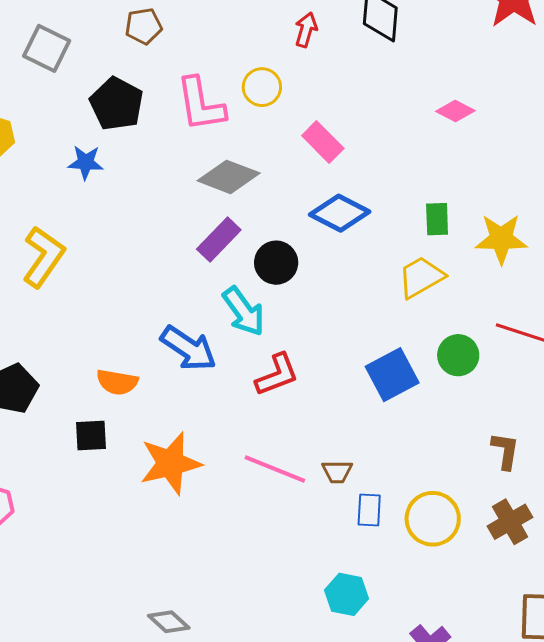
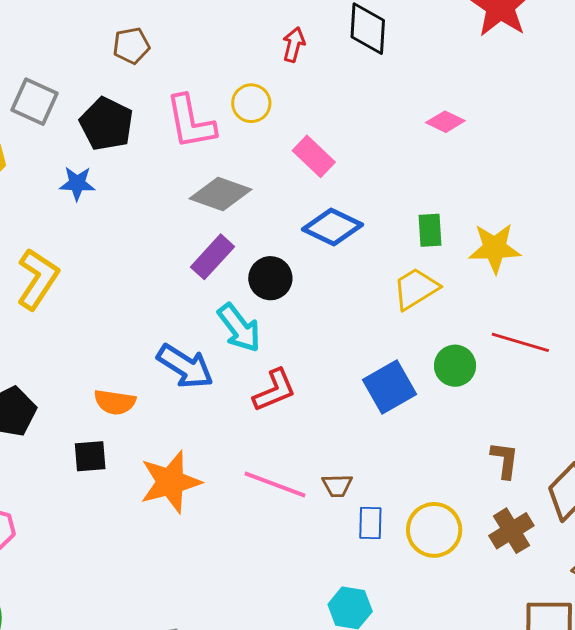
gray square: (47, 48) -> (34, 102), moved

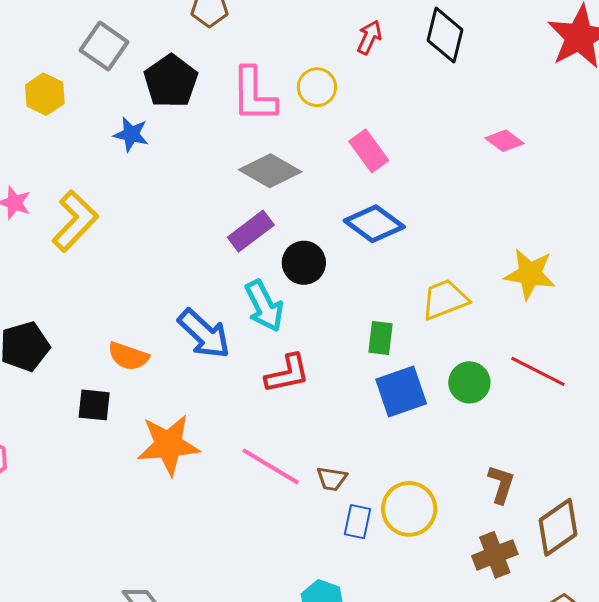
green rectangle: (430, 230) -> (381, 338), moved
yellow circle: (434, 530) -> (409, 509), moved

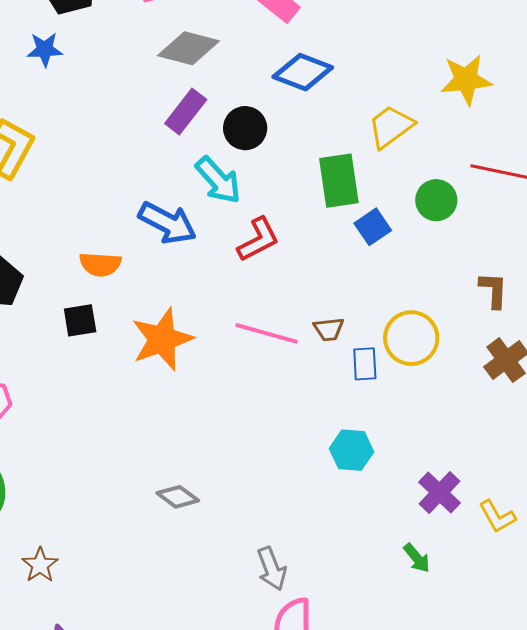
green rectangle: (381, 338) -> (339, 181), size x1.6
blue square: (401, 391) -> (373, 227), size x0.7

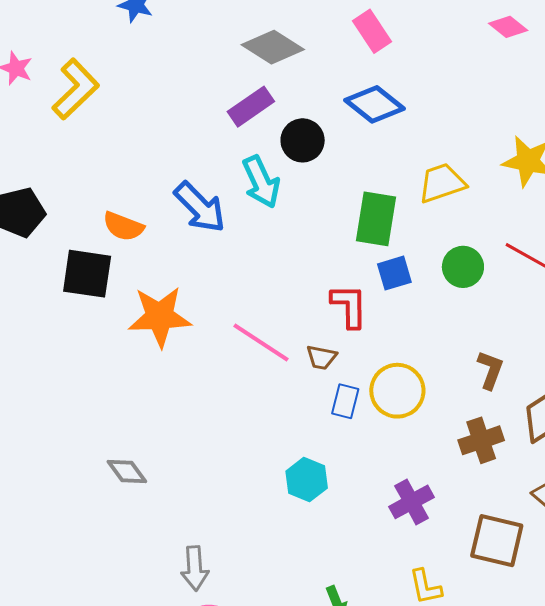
red L-shape: (258, 239) -> (349, 306), moved, turned -81
black square: (80, 320) -> (87, 274), size x1.5
purple cross: (440, 492) -> (412, 502), moved

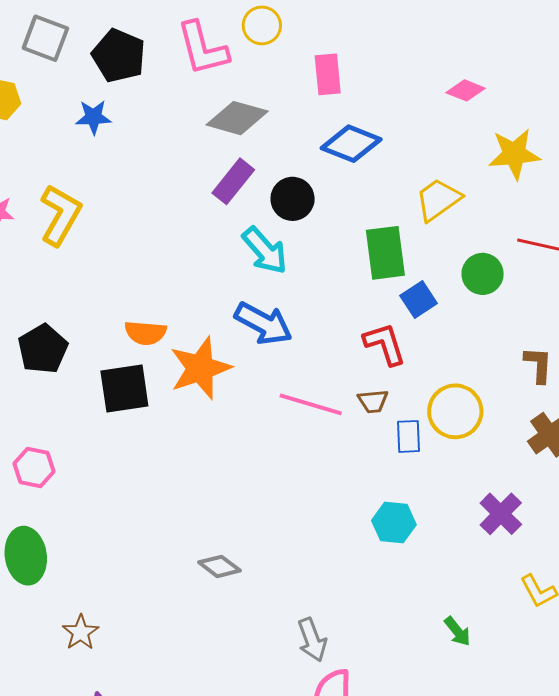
pink diamond: (508, 27) -> (466, 90), moved
pink rectangle: (372, 31) -> (328, 74), turned 45
blue arrow: (200, 207) -> (263, 323), moved
orange star: (160, 317) -> (200, 368), moved

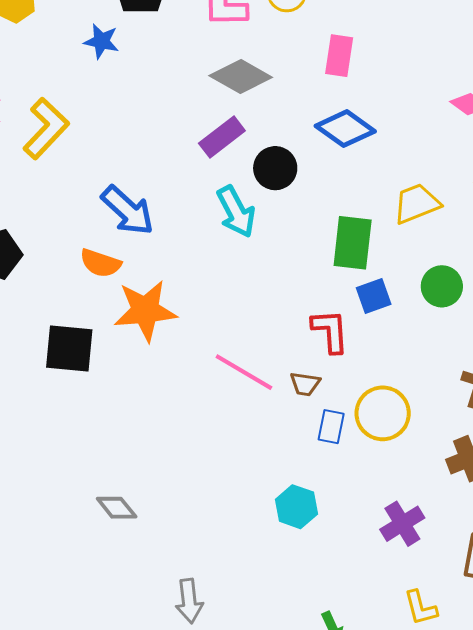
blue arrow: (263, 323) -> (128, 210), moved
black square: (124, 388) -> (69, 349), moved

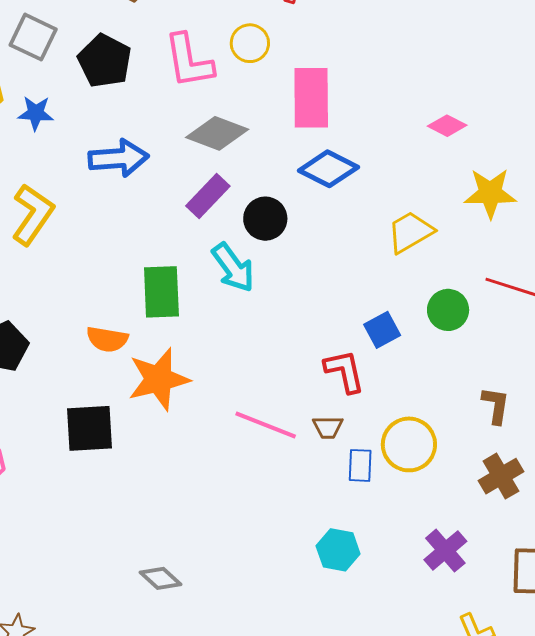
blue star: (101, 41) -> (36, 113), moved
pink rectangle: (339, 56) -> (311, 98), size x1.5
blue arrow: (128, 210) -> (118, 158), moved, turned -38
green rectangle: (353, 243) -> (161, 292), moved

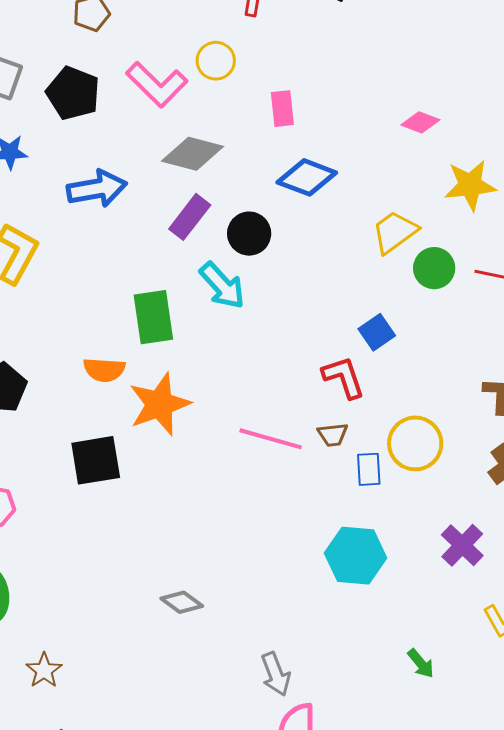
pink L-shape: (189, 61) -> (157, 85), turned -30
pink rectangle: (311, 98) -> (282, 109), size x0.6
green circle: (448, 310) -> (434, 268), moved
cyan hexagon: (338, 550) -> (356, 556), size x1.4

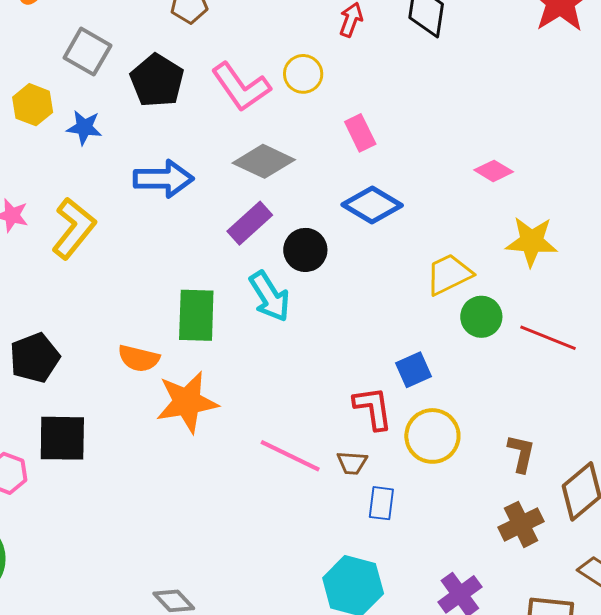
pink rectangle: (282, 109) -> (360, 133), turned -30
yellow circle: (415, 443) -> (432, 436), moved
black square: (96, 460) -> (62, 438), moved

